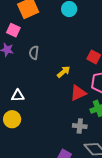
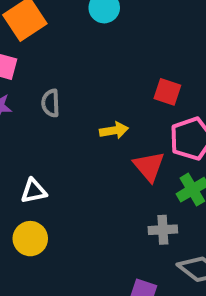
yellow arrow: (64, 72) -> (114, 130), turned 40
red triangle: (78, 93) -> (149, 166), turned -36

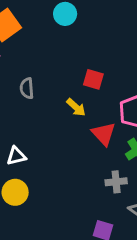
red square: (167, 92) -> (93, 79), moved
yellow arrow: (114, 130) -> (76, 107), turned 54

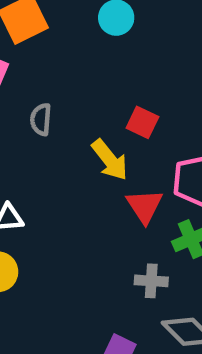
yellow arrow: (76, 107) -> (110, 160), size x1.4

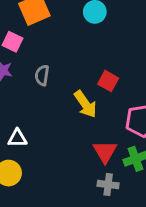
red triangle: (144, 206) -> (105, 152), moved

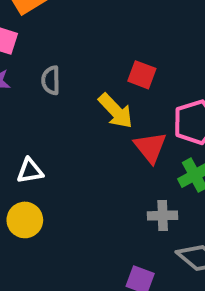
red triangle: (105, 152) -> (150, 147), moved

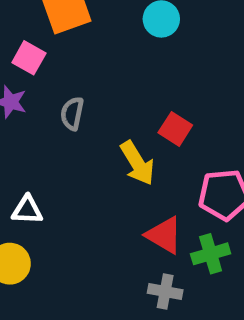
red triangle: (150, 147) -> (164, 235), moved, turned -33

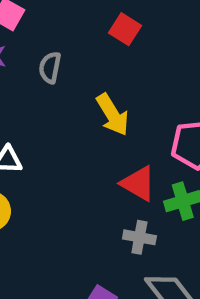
red square: (175, 129) -> (125, 29), moved

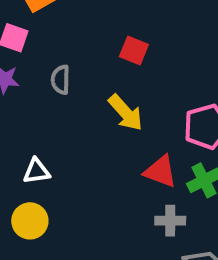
red square: (125, 29) -> (134, 51), moved

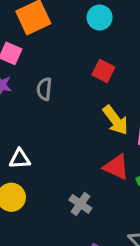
yellow arrow: (126, 113) -> (115, 120), moved
gray cross: (170, 221) -> (80, 204), moved, turned 30

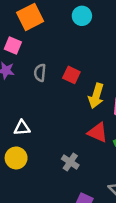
red square: (103, 71) -> (71, 75), moved
yellow arrow: (115, 120) -> (96, 96), turned 55

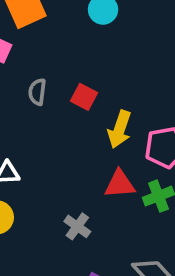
red triangle: (98, 132) -> (120, 184), turned -30

